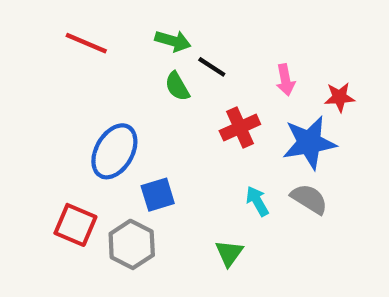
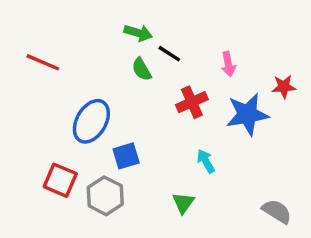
red line: (86, 43) -> (43, 62), moved
red star: (340, 97) -> (284, 87), moved
gray semicircle: (309, 199) -> (277, 211), moved

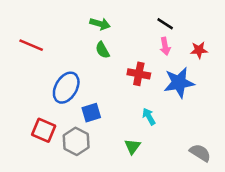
black line: (169, 54) -> (165, 24), moved
red star: (284, 87) -> (199, 50), moved
red cross: (192, 102) -> (139, 74), turned 35

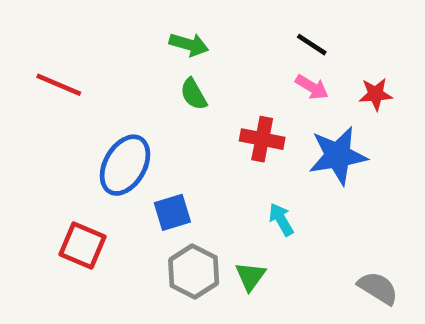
pink arrow: (165, 46) -> (312, 87), turned -48
gray hexagon: (76, 141) -> (194, 271), moved

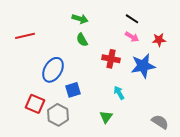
red line: (59, 85) -> (25, 36), turned -36
gray hexagon: (194, 271) -> (58, 115), moved

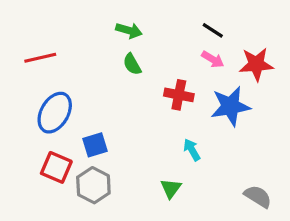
red star: (159, 40) -> (256, 64), size x1.5
blue ellipse: (53, 70) -> (55, 113), moved
blue square: (73, 90) -> (95, 145), moved

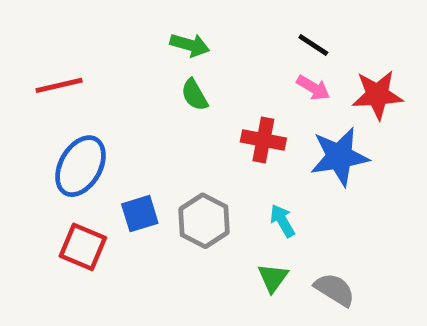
gray hexagon: (93, 185) -> (204, 221), moved
green triangle: (171, 188) -> (273, 278), moved
gray semicircle: (258, 196) -> (335, 290), moved

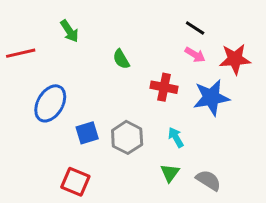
green arrow: (190, 45) -> (69, 31), moved, turned 40
red line: (59, 85) -> (21, 53), moved
red square: (83, 247) -> (75, 182), moved

